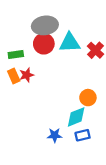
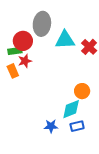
gray ellipse: (45, 25) -> (42, 24), turned -75
red circle: (44, 44) -> (23, 41), moved
red star: (27, 75) -> (25, 61), moved

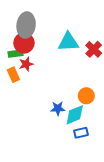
gray ellipse: (42, 24) -> (26, 25), moved
blue star: (51, 126) -> (58, 108), moved

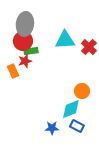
green rectangle: (16, 54) -> (31, 51), moved
blue star: (58, 108) -> (52, 128), moved
blue rectangle: (81, 133) -> (77, 126), turned 40

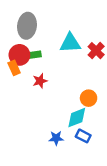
red circle: (23, 41) -> (19, 55), moved
red star: (25, 61) -> (40, 81), moved
orange rectangle: (13, 71) -> (14, 68), moved

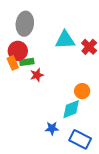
green rectangle: (33, 55) -> (27, 62), moved
blue rectangle: (83, 136) -> (80, 139), moved, size x1.5

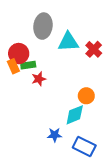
gray ellipse: (25, 24) -> (43, 26), moved

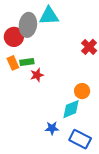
gray ellipse: (43, 26) -> (28, 25), moved
cyan triangle: (68, 42) -> (49, 16), moved
red circle: (19, 54) -> (14, 37), moved

